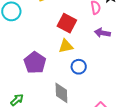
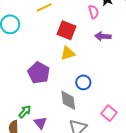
blue circle: (79, 67) -> (83, 82), moved

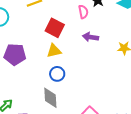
purple pentagon: (39, 73) -> (15, 55), moved, turned -30
blue circle: (83, 82) -> (57, 74), moved

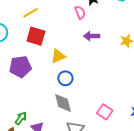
red square: (55, 28) -> (36, 36), moved

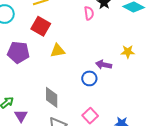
purple arrow: (92, 36) -> (104, 65), moved
blue circle: (65, 78) -> (89, 78), moved

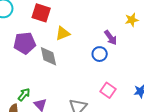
purple arrow: (104, 65) -> (111, 38), turned -126
gray diamond: (52, 97) -> (48, 56), moved

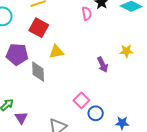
blue circle: (100, 54) -> (96, 113), moved
pink square: (108, 90) -> (81, 100), moved

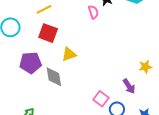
yellow star: (126, 51) -> (145, 67), moved
purple arrow: (103, 65) -> (129, 86), moved

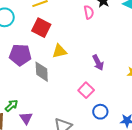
purple arrow: (129, 86) -> (98, 63), moved
pink square: (101, 99) -> (86, 90), moved

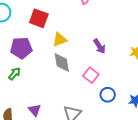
gray diamond: (42, 72) -> (62, 63), moved
green arrow: (11, 106) -> (14, 74), moved

